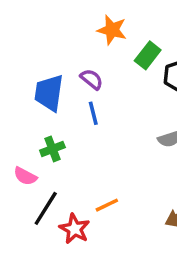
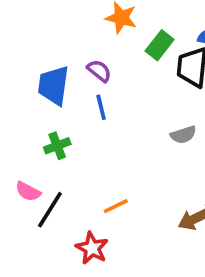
pink semicircle: (25, 176) -> (28, 191), moved
red star: (75, 229) -> (92, 248), moved

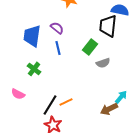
green rectangle: (160, 45) -> (90, 47), moved
green cross: (57, 146) -> (34, 69), turned -32
black line: (50, 210) -> (50, 105), moved

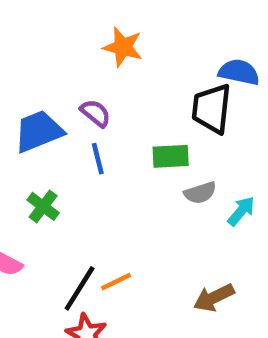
blue trapezoid: (32, 36) -> (39, 131), turned 60
green rectangle: (90, 47) -> (171, 156), turned 49
cyan arrow: (121, 97) -> (241, 211), moved

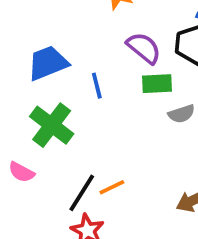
purple semicircle: (96, 113) -> (144, 48), moved, size x1.4
green cross: (43, 206) -> (52, 125), size x1.6

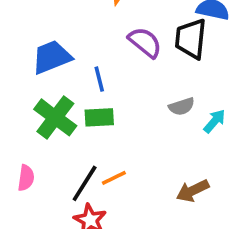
green rectangle: (157, 84) -> (99, 117), moved
pink semicircle: (21, 172) -> (26, 178), moved, turned -110

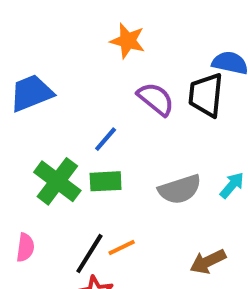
blue trapezoid: (52, 57) -> (31, 93), moved
blue line: (99, 79) -> (106, 139), turned 55
gray semicircle: (182, 106) -> (180, 189), moved, size x1.5

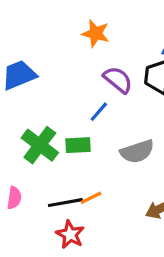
blue line: (106, 139) -> (99, 112), moved
black line: (89, 254) -> (65, 203), turned 48

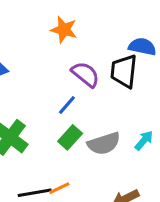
green rectangle: (78, 145) -> (70, 137), moved, turned -45

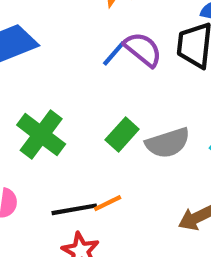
blue line: (67, 105) -> (114, 54), moved

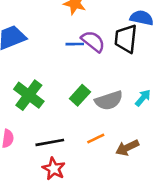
blue line: (114, 54) -> (75, 44), turned 48
orange line: (108, 203) -> (96, 139), moved

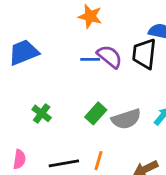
green cross: (29, 95) -> (42, 113), size x0.6
orange line: (96, 139) -> (98, 161), moved, turned -48

